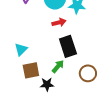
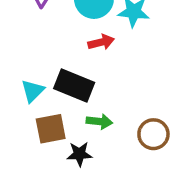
black rectangle: (68, 46) -> (74, 85), moved, turned -50
green arrow: (58, 66) -> (99, 122), turned 56

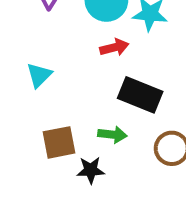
black rectangle: (74, 85) -> (140, 95), moved
cyan triangle: (33, 91) -> (39, 75), moved

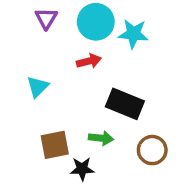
red arrow: (114, 47) -> (89, 61), moved

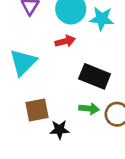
cyan triangle: (38, 87) -> (23, 62), size x1.5
green arrow: (101, 138) -> (89, 109), moved

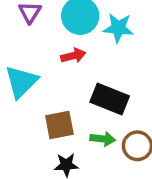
brown square: (37, 110) -> (59, 125), moved

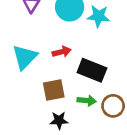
red arrow: (73, 56) -> (62, 52), moved

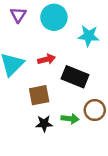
cyan star: (99, 16) -> (89, 36), moved
green arrow: (87, 101) -> (70, 119), moved

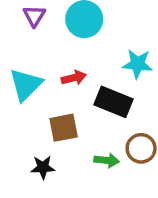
cyan star: (89, 36) -> (138, 64), moved
black star: (44, 124) -> (43, 167), moved

